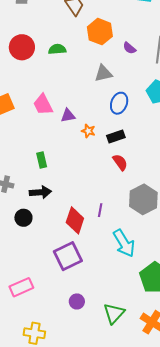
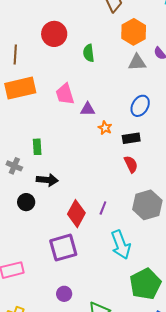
green semicircle: (57, 49) -> (89, 53), moved, turned -102
gray triangle: (103, 73) -> (137, 62), moved
green rectangle: (42, 160) -> (37, 147), moved

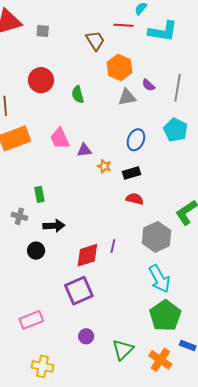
red semicircle: (131, 164) -> (135, 199), turned -42
red diamond: (76, 214) -> (87, 255), turned 52
cyan arrow: (121, 245) -> (159, 279), moved

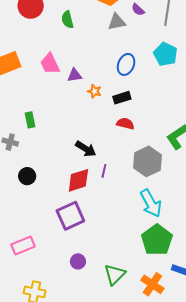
black arrow: (54, 226) -> (86, 149), moved, turned 35

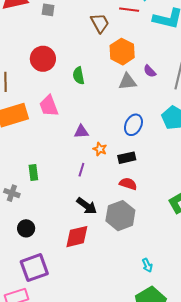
pink trapezoid: (50, 64) -> (49, 106), moved
gray hexagon: (147, 161) -> (120, 216), moved
purple line: (104, 171) -> (81, 170), moved
cyan arrow: (151, 203) -> (147, 265), size x0.5
purple square: (70, 216) -> (34, 268), moved

